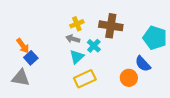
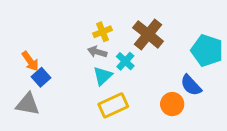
brown cross: (111, 26) -> (148, 34), turned 30

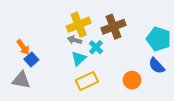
yellow cross: (103, 32) -> (79, 25), size x1.6
brown cross: (148, 34) -> (114, 27), turned 30
blue semicircle: (191, 85) -> (157, 66), moved

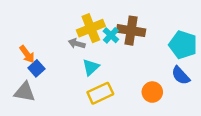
brown cross: (114, 27) -> (131, 31), turned 30
gray arrow: (75, 40) -> (77, 44), moved
cyan cross: (96, 47) -> (111, 35), moved

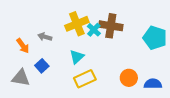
gray arrow: (77, 44) -> (45, 37), moved
blue square: (36, 68) -> (42, 66), moved
blue semicircle: (181, 75) -> (153, 84), moved, turned 132

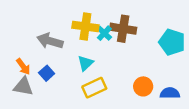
yellow cross: (77, 24) -> (85, 27), turned 30
gray arrow: (45, 37) -> (50, 41), size x1.6
orange arrow: (23, 46) -> (23, 66), moved

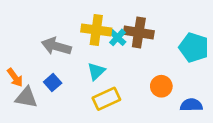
orange arrow: (23, 66) -> (15, 77), moved
orange circle: (143, 86) -> (161, 86), moved

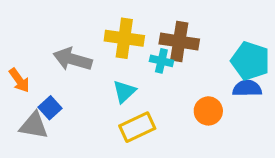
cyan cross: (118, 37) -> (161, 61), moved, turned -30
orange arrow: (15, 77) -> (19, 80), moved
blue square: (53, 82) -> (50, 108), moved
blue semicircle: (191, 105) -> (247, 88), moved

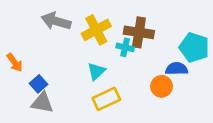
yellow cross: (124, 38) -> (96, 30), turned -36
gray arrow: (73, 59) -> (56, 21), moved
blue semicircle: (247, 88) -> (177, 69), moved
gray triangle: (34, 126) -> (42, 103), moved

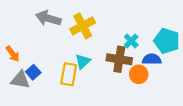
brown cross: (139, 32) -> (119, 59), moved
cyan cross: (125, 47) -> (131, 41), moved, turned 32
yellow rectangle: (106, 99) -> (69, 74), moved, turned -55
gray triangle: (42, 103) -> (20, 80), moved

